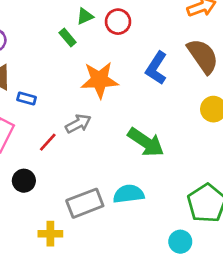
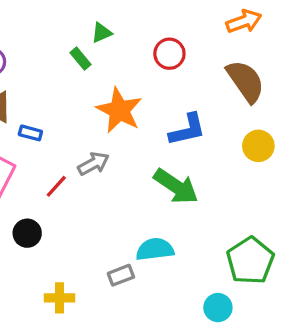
red circle: (118, 22) -> (169, 54), moved
blue L-shape: (156, 68) -> (187, 130), moved, turned -136
orange star: (99, 80) -> (119, 110), turned 30
gray rectangle: (85, 203) -> (121, 275), moved, size x0.6

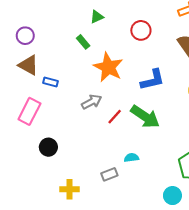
green rectangle: (81, 59) -> (83, 42), moved
red line: (56, 186) -> (115, 117), moved
cyan semicircle: (155, 249) -> (131, 158), size x0.6

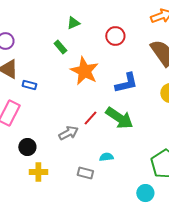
gray arrow: (92, 102) -> (68, 133), moved
gray rectangle: (109, 174) -> (85, 173), turned 35
yellow cross: (69, 189) -> (38, 172), moved

